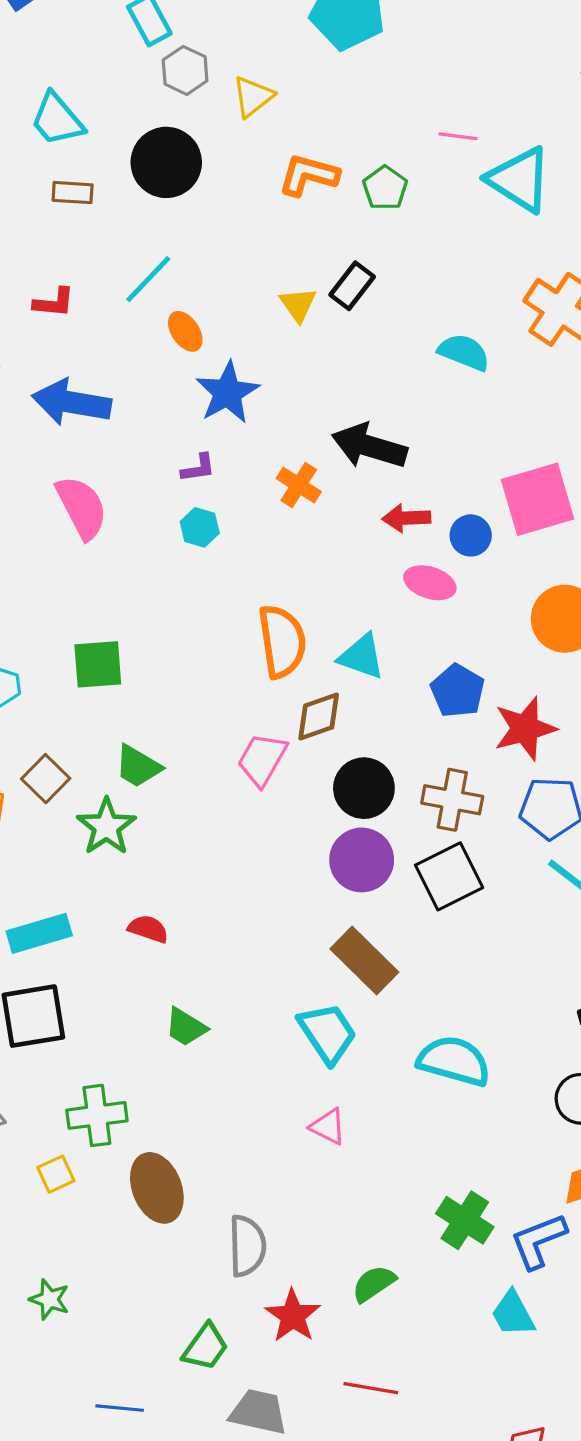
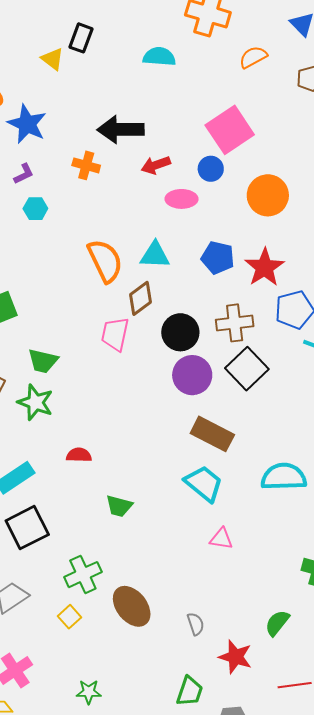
blue circle: (471, 535) -> (211, 169), moved
gray semicircle: (247, 1246) -> (196, 624), size x0.6

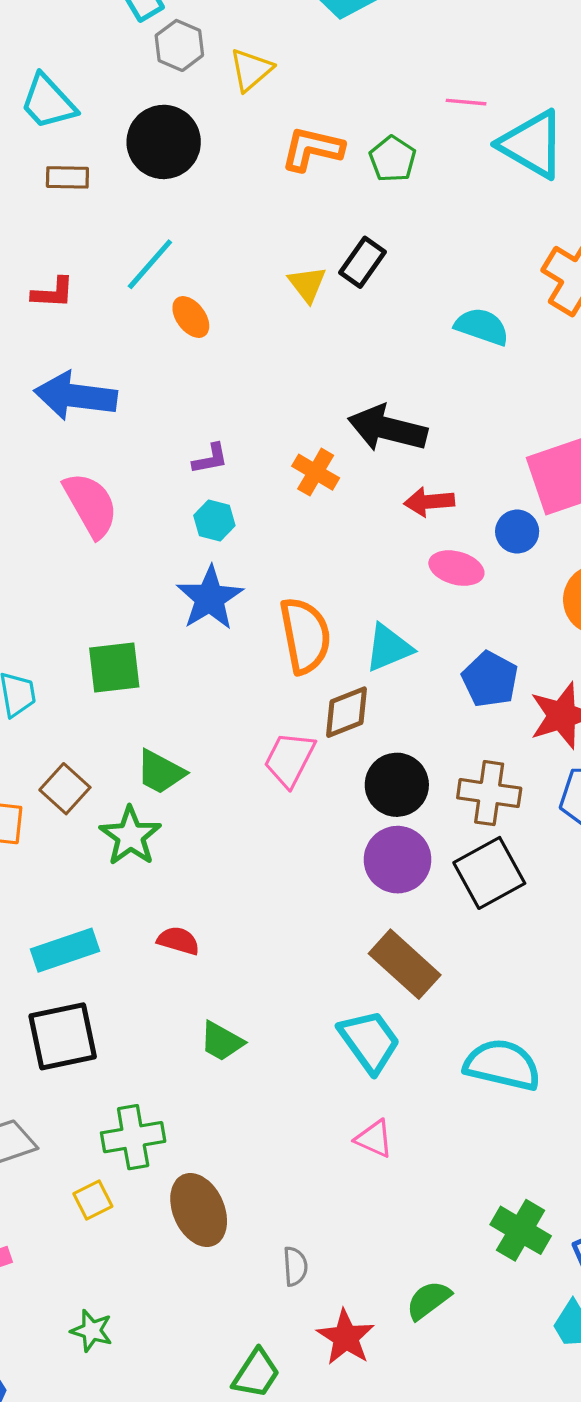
blue star: (27, 124) -> (210, 598), moved
cyan triangle: (155, 255) -> (389, 648), turned -40

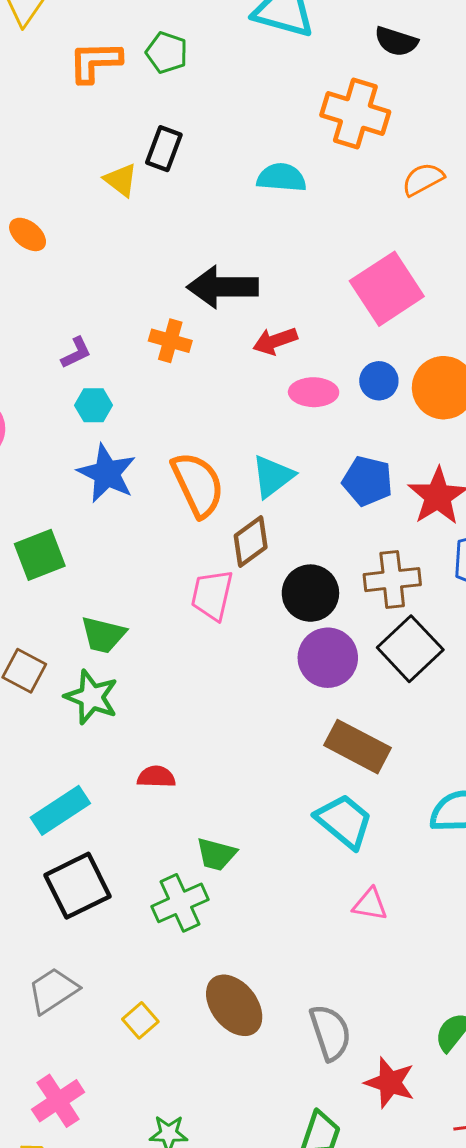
blue circle: (517, 532) -> (379, 381), moved
green cross: (133, 1137) -> (180, 903), moved
gray semicircle: (295, 1266) -> (330, 1032), size x1.6

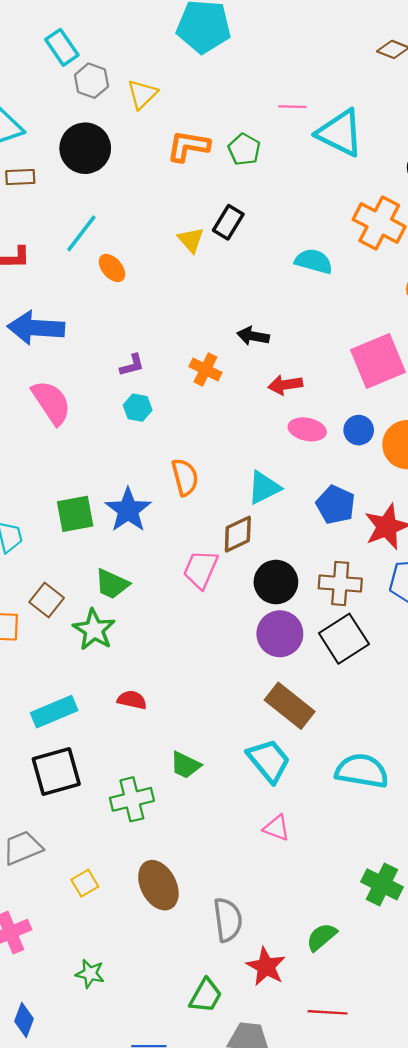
black arrow: (223, 287) -> (253, 336), size x0.6
blue star: (107, 473) -> (128, 510), moved
orange semicircle: (198, 484) -> (185, 477), moved, size x0.7
green trapezoid: (216, 854) -> (185, 765), moved

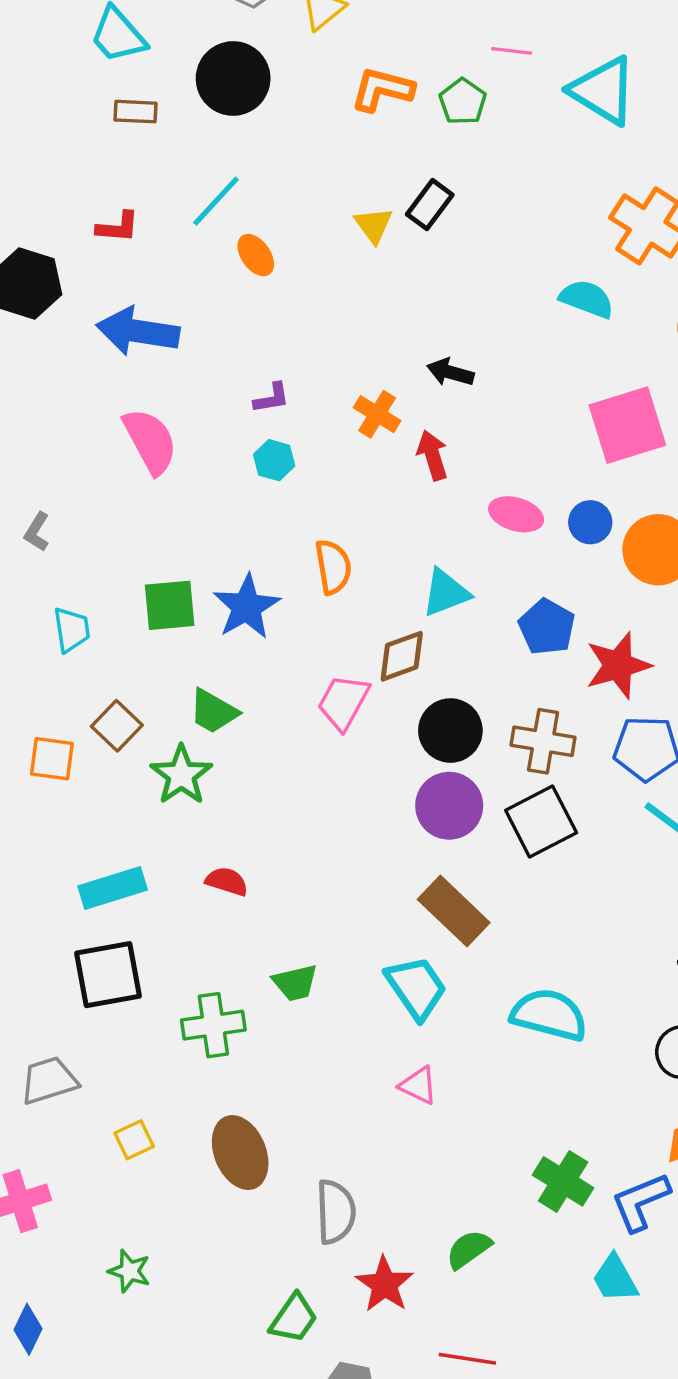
pink line: (292, 107) -> (512, 51), moved
cyan semicircle: (314, 261) -> (587, 299), moved
red arrow: (285, 385) -> (433, 455), moved, turned 76
green trapezoid: (185, 765) -> (295, 983), turned -44

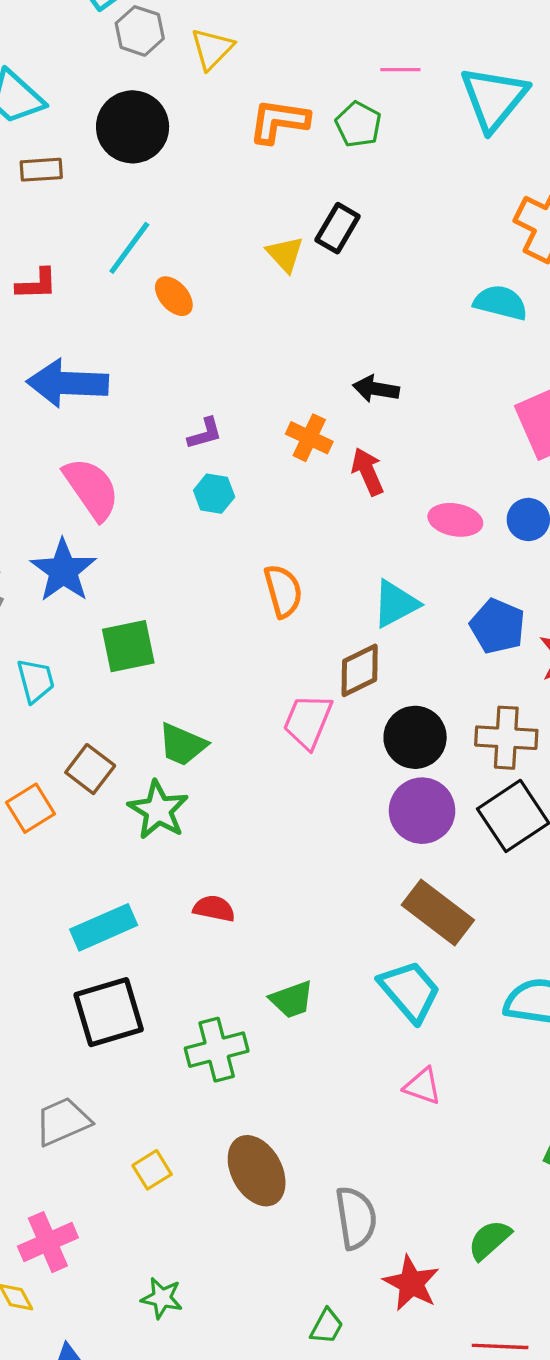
cyan triangle: (603, 91) -> (494, 98), turned 44
blue star: (247, 607) -> (63, 571), moved
orange square: (52, 759) -> (30, 808), turned -33
green trapezoid: (294, 1318) -> (327, 1326), size x0.7

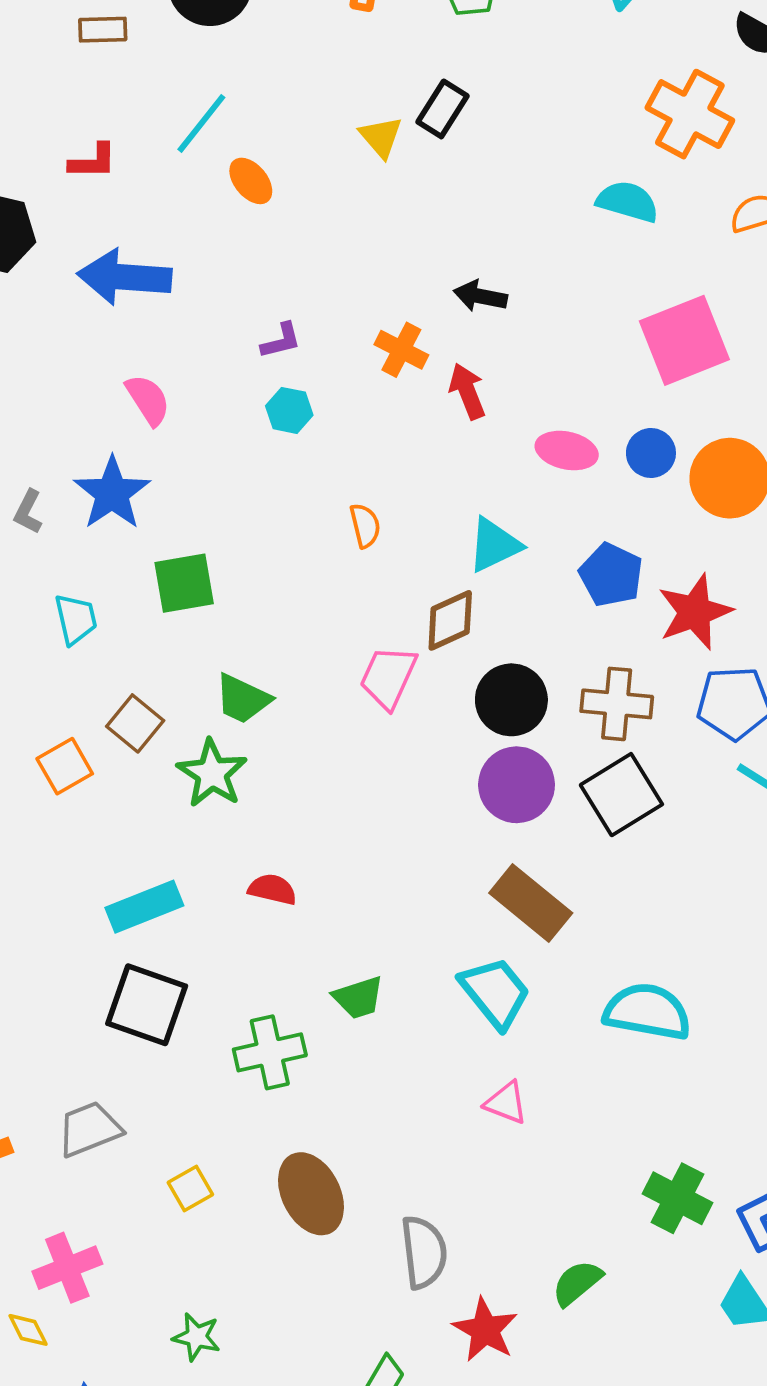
pink semicircle: (91, 489) -> (148, 400), size x0.7
orange semicircle: (283, 591) -> (365, 526), size x0.7
black square: (109, 1012) -> (147, 1005), turned 34

